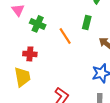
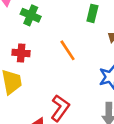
orange line: (65, 36) -> (67, 50), moved

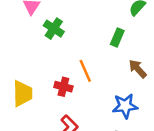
red cross: (21, 53) -> (63, 87), moved

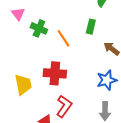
orange line: (85, 71) -> (63, 38), moved
red cross: (63, 87) -> (55, 73), size x1.5

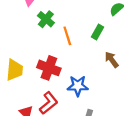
blue star: (107, 80) -> (78, 86), moved

